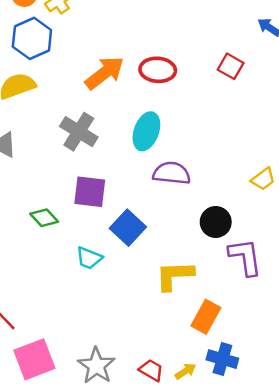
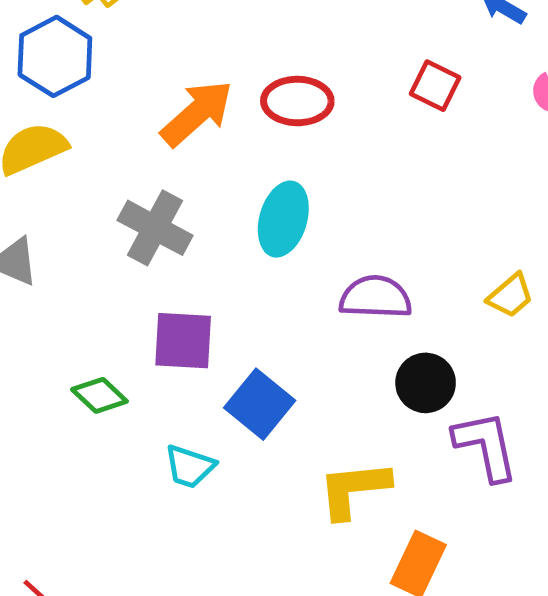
purple semicircle: (172, 173) -> (375, 297), moved

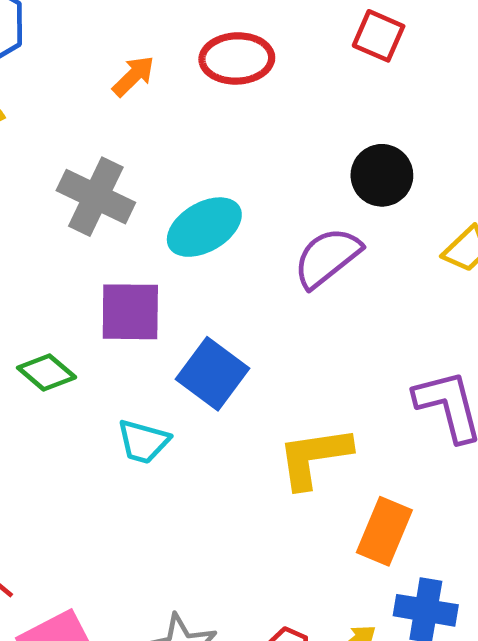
orange arrow: (197, 113) -> (133, 76), size x0.6
cyan ellipse: (283, 219) -> (204, 227), moved, turned 46
purple semicircle: (375, 297) -> (327, 257), turned -38
black circle: (426, 383) -> (382, 175), moved

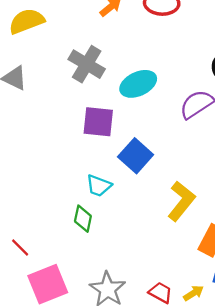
green diamond: (47, 372) -> (83, 219), moved, turned 56
yellow L-shape: (314, 457) -> (181, 201), turned 132

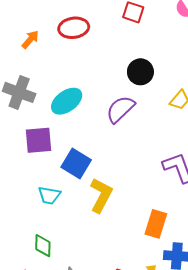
yellow L-shape: (181, 201) -> (101, 195), moved
green diamond: (83, 219) -> (43, 246), moved

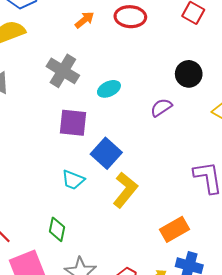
cyan ellipse: (67, 101) -> (109, 89), size x0.7
purple semicircle: (120, 109) -> (161, 107), size x0.7
orange rectangle: (156, 224) -> (175, 229), turned 32

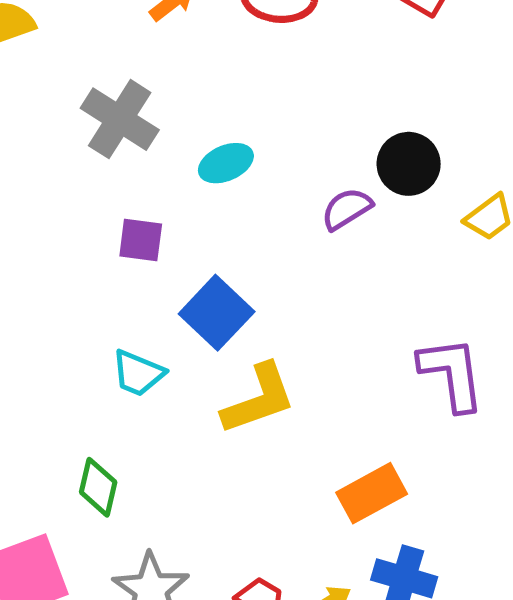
black circle: (189, 74) -> (409, 164), moved
purple square: (73, 123) -> (141, 240), size x0.7
yellow L-shape: (125, 190) -> (259, 399), turned 30

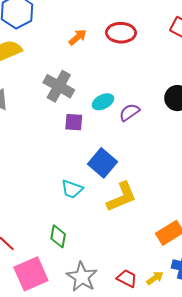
purple semicircle: (347, 209) -> (129, 112), moved
purple square: (141, 240) -> (74, 122), moved

